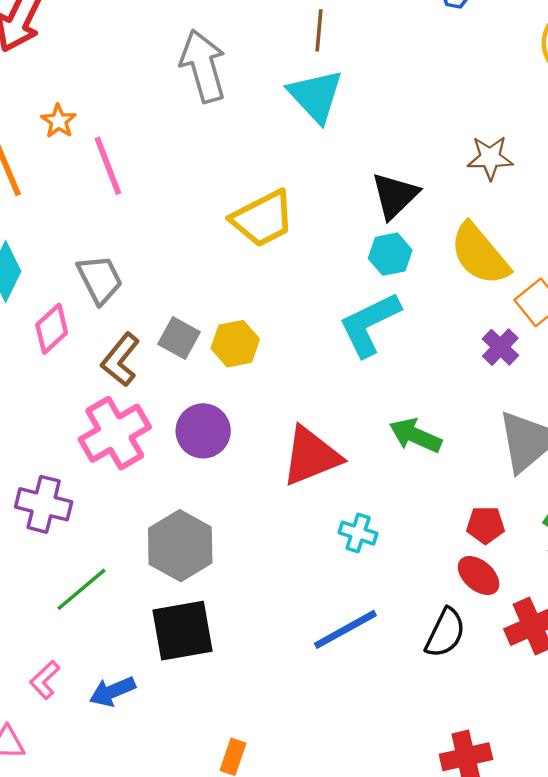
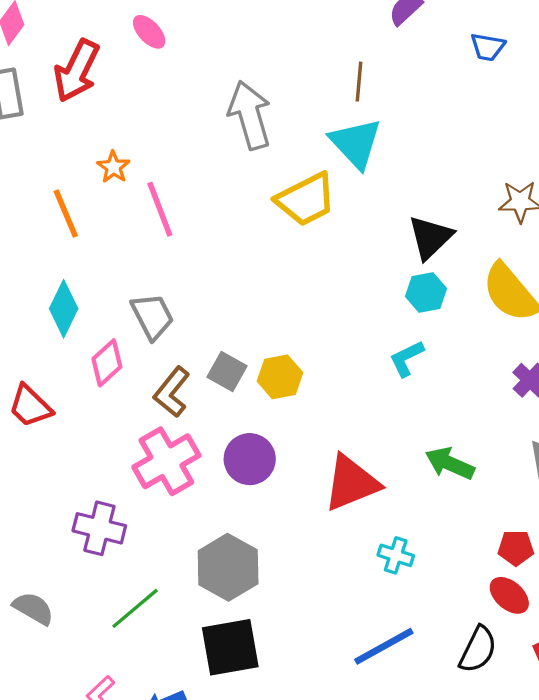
yellow trapezoid: (263, 219) -> (306, 199), moved
cyan L-shape: (370, 324) -> (407, 358), size x0.6

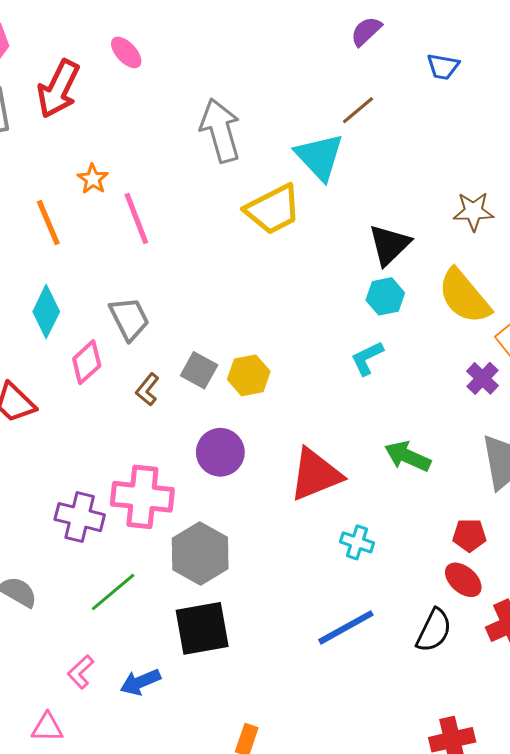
brown line: (359, 82) -> (358, 110), moved, turned 45
brown L-shape: (172, 392) -> (147, 390), size x0.7
pink cross: (166, 461) -> (142, 497), moved, turned 36

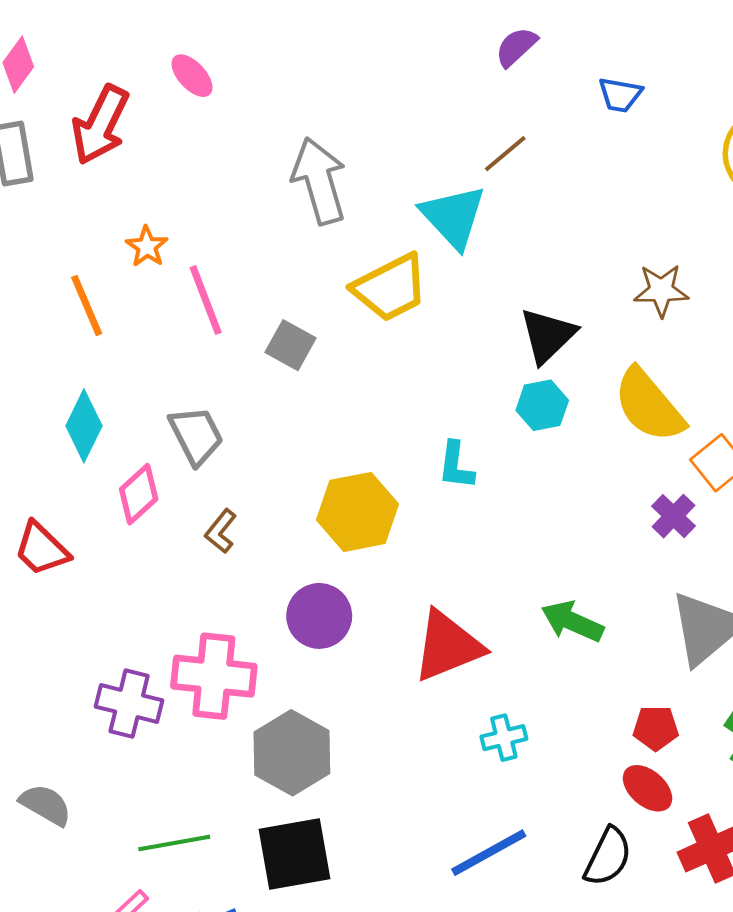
cyan L-shape: (367, 358) -> (456, 465), moved, turned -57
gray square: (199, 370) -> (290, 345), moved
yellow hexagon: (249, 375) -> (357, 512), size x1.4
cyan cross: (357, 542) -> (504, 738), turned -32
green line: (113, 592) -> (174, 843), moved, turned 30

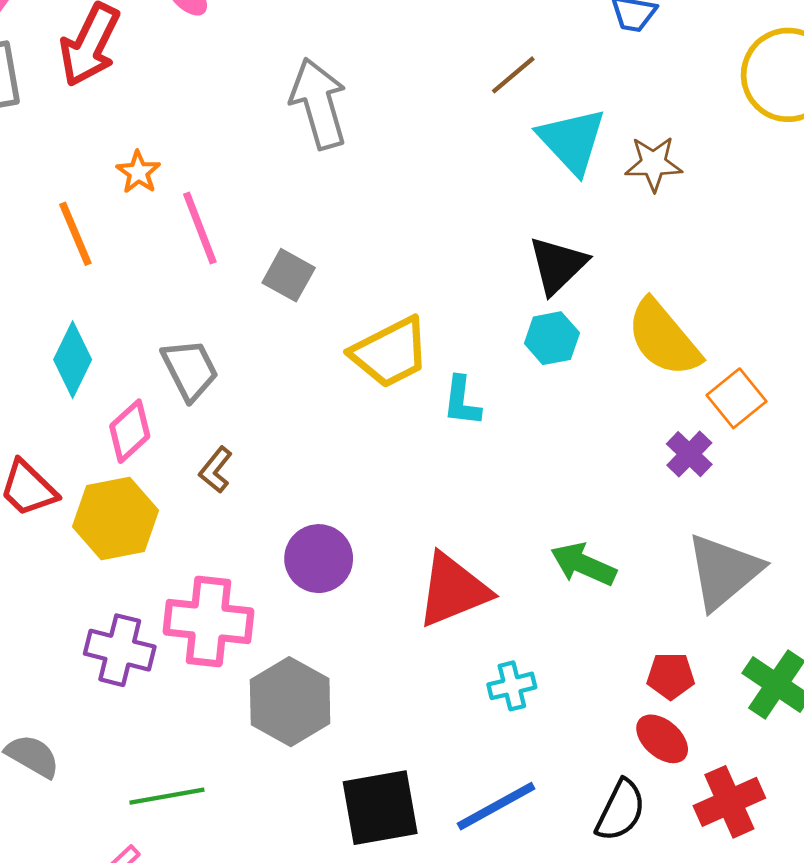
cyan triangle: (453, 217) -> (572, 141), moved
yellow trapezoid: (390, 288) -> (390, 352), moved
brown star: (661, 290) -> (654, 164), moved
yellow hexagon: (357, 512) -> (115, 518), moved
black square: (295, 854) -> (380, 808), moved

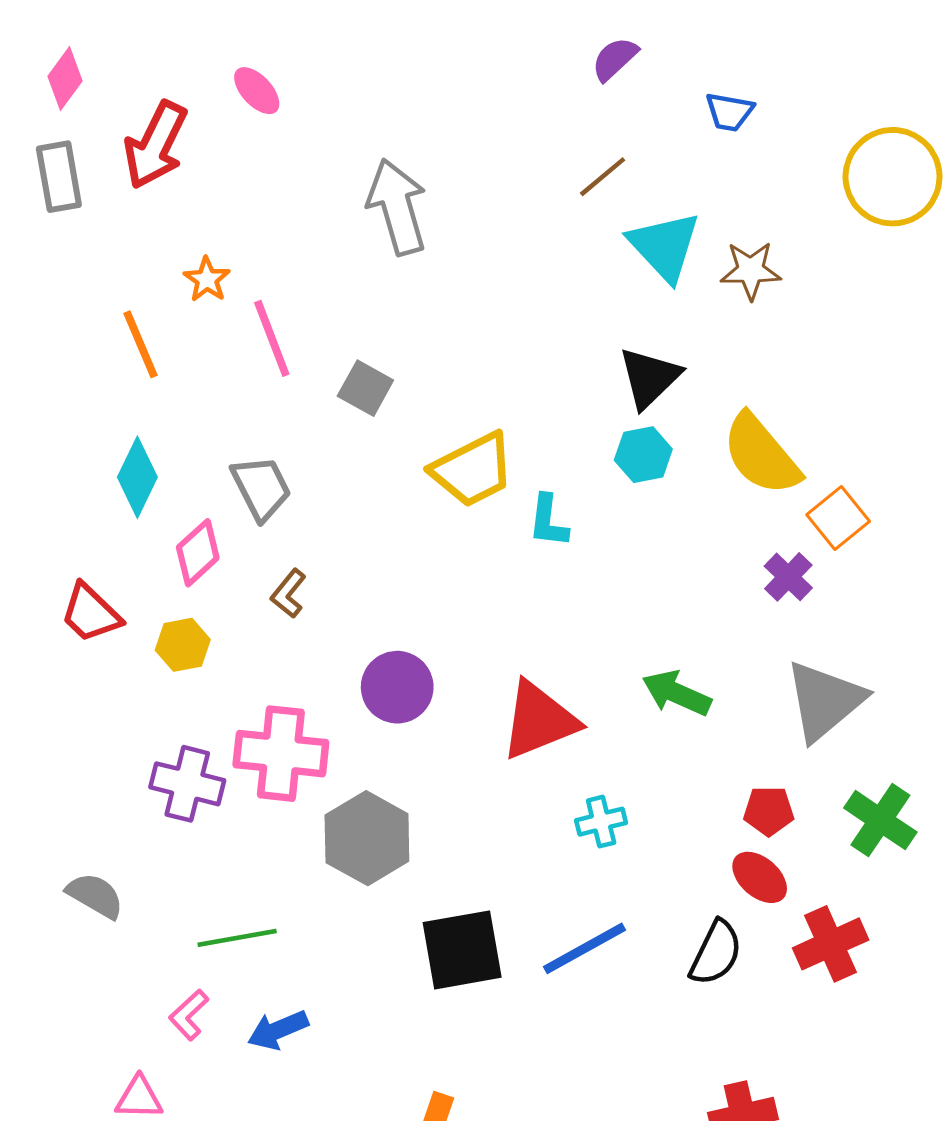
yellow hexagon: (115, 518) -> (183, 645), size x0.6

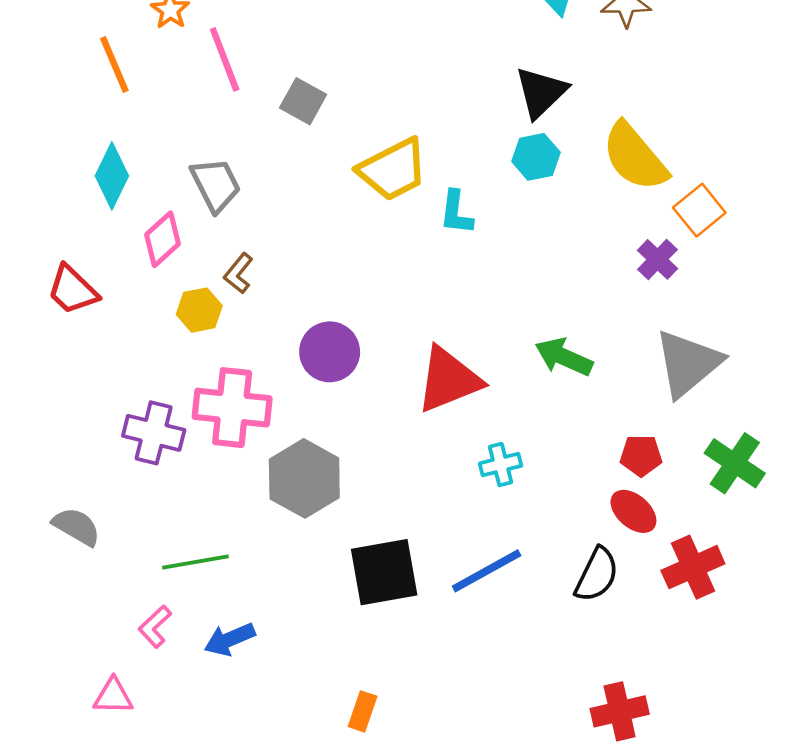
yellow hexagon: (183, 645) -> (199, 310), moved

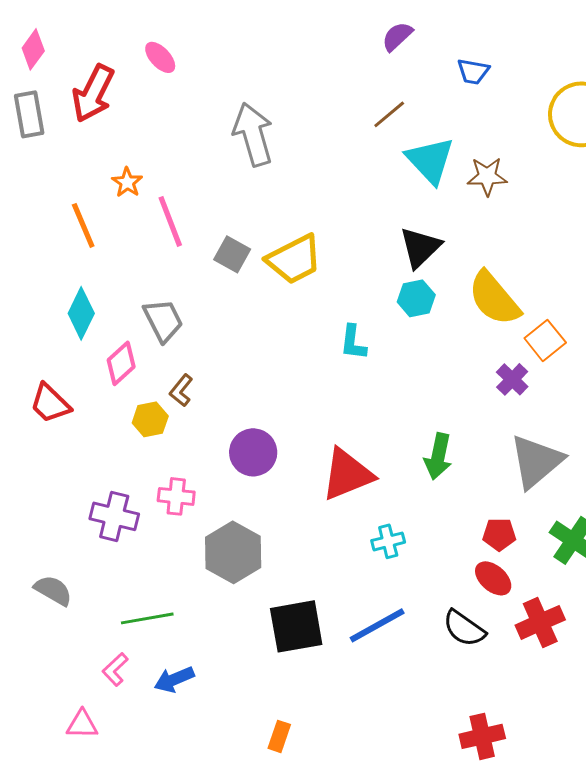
yellow trapezoid: (393, 170) -> (294, 259), moved
green arrow: (564, 357) -> (438, 456), turned -102
pink cross: (232, 408) -> (176, 496), size x0.6
black semicircle: (597, 575) -> (464, 628), turned 99

